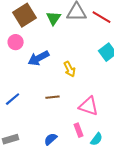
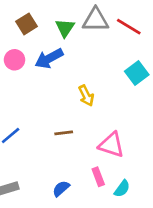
brown square: (25, 15) -> (26, 24), size x0.7
blue arrow: (39, 58) -> (49, 58), moved

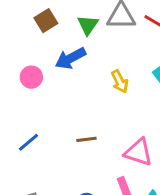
pink circle: (15, 60) -> (31, 77), moved
yellow arrow: (86, 96) -> (120, 81), moved

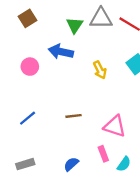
brown square: (46, 21) -> (28, 18), moved
blue arrow: (70, 58) -> (61, 52), turned 40

